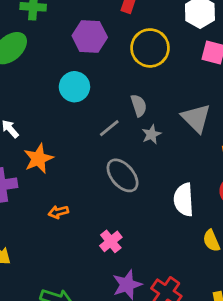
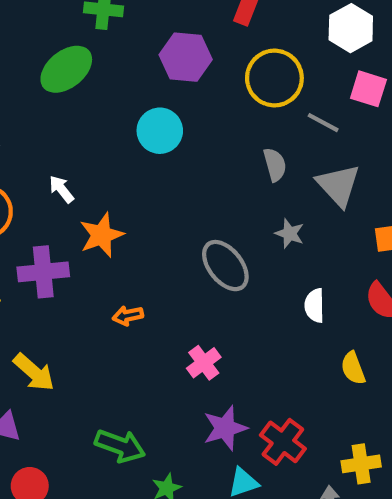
gray semicircle: (139, 105) -> (275, 165), moved
gray line: (109, 128) -> (323, 123), moved, turned 65
gray star: (151, 134) -> (290, 234), moved, turned -30
white semicircle: (184, 200) -> (315, 305), size x0.7

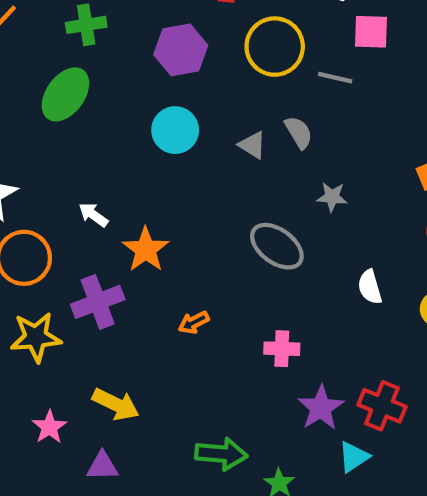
gray triangle: (338, 185) -> (252, 145), moved, size x0.6
white semicircle: (315, 305) -> (370, 287), moved
pink cross: (204, 363) -> (282, 349), turned -36

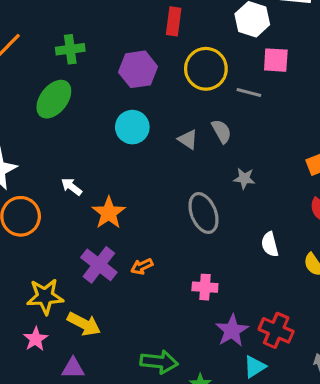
gray ellipse: (277, 246) -> (203, 213), turned 30
purple cross: (98, 302) -> (99, 265), moved, turned -33
yellow star: (36, 337) -> (45, 296), moved

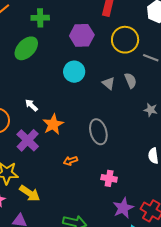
gray star: (244, 179) -> (151, 110), moved
gray ellipse: (203, 213) -> (98, 132), moved
purple cross: (99, 265) -> (28, 140), moved

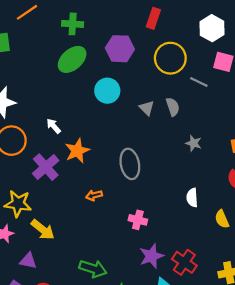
green ellipse: (26, 48) -> (72, 59), moved

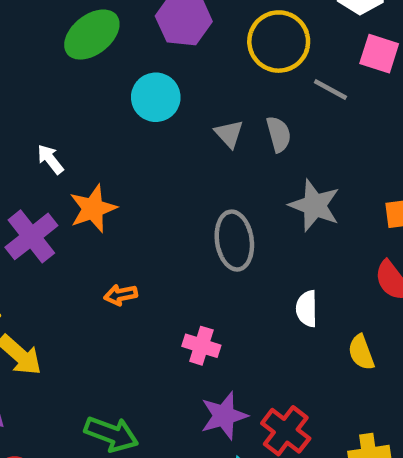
gray star: (194, 143) -> (315, 205), size x1.6
gray ellipse: (130, 164) -> (234, 241), moved

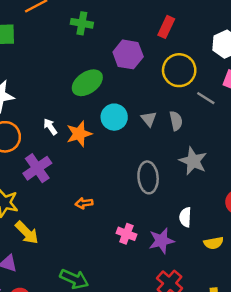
green ellipse: (92, 35) -> (87, 83), moved
cyan circle: (156, 97) -> (114, 117), moved
orange star: (93, 209) -> (79, 134), moved
yellow semicircle: (361, 352) -> (214, 243), turned -84
purple star: (224, 416) -> (162, 241), moved

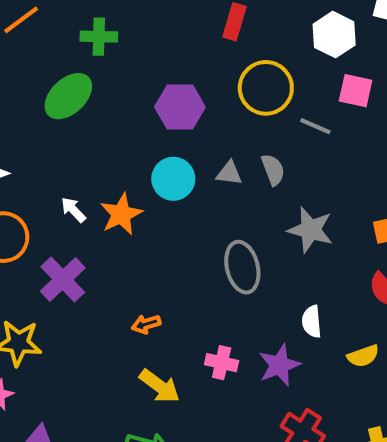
purple hexagon: (128, 54) -> (180, 107), moved
green ellipse: (87, 83) -> (68, 96), moved
gray triangle: (149, 119) -> (229, 173), turned -35
yellow arrow: (27, 233) -> (160, 386), moved

